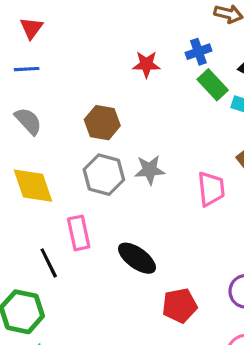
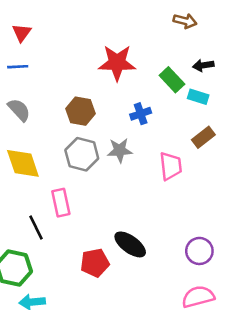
blue cross: (198, 52) -> (141, 114), moved
red star: (146, 64) -> (117, 63), size x1.6
black ellipse: (137, 258) -> (130, 244), moved
red pentagon: (180, 305) -> (95, 263), moved

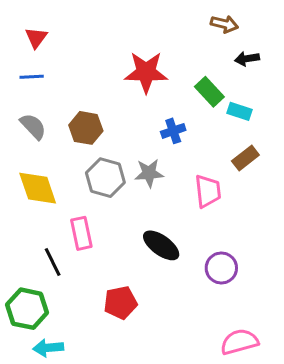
black arrow: (203, 65) -> (247, 59), moved
brown hexagon: (80, 111) -> (86, 128), moved
black ellipse: (130, 244) -> (161, 245), moved
purple circle: (199, 251) -> (221, 268), moved

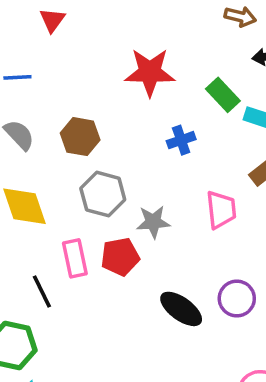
red triangle: (36, 38) -> (52, 20), moved
gray star: (149, 173) -> (153, 222), moved
black ellipse: (161, 245) -> (181, 309), moved
red pentagon: (120, 303) -> (120, 257), moved

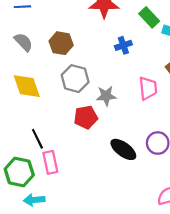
pink rectangle: (75, 258) -> (50, 162), moved

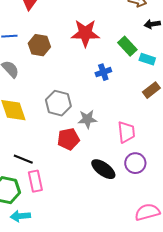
brown hexagon: (61, 43) -> (39, 45), moved
pink trapezoid: (148, 88) -> (126, 132), moved
black line: (37, 139) -> (23, 159), turned -42

